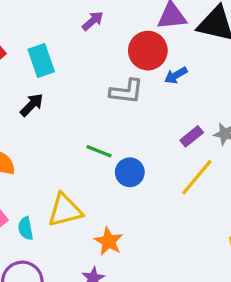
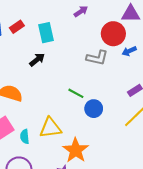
orange star: (109, 241) -> (76, 150), size x1.4

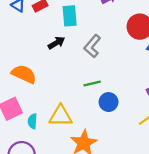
gray L-shape: (97, 58) -> (92, 46), moved, turned 110
green line: (76, 93) -> (92, 83), turned -49

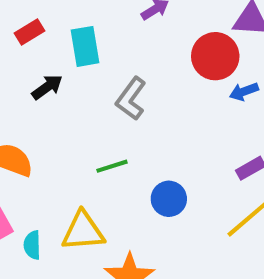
black arrow: (56, 43) -> (47, 87), moved
green line: (92, 83) -> (112, 166), moved

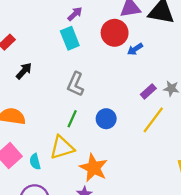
cyan rectangle: (85, 46) -> (70, 38), moved
gray L-shape: (131, 99) -> (75, 84), moved
green line: (112, 166) -> (72, 119), moved, turned -36

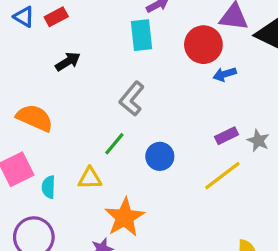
yellow triangle: (62, 148) -> (90, 178), size x0.7

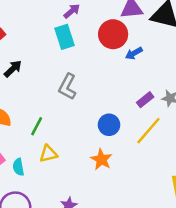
green line: (114, 144) -> (37, 126), moved
blue circle: (160, 156) -> (109, 125), moved
orange star: (125, 217) -> (101, 159), moved, size x0.7

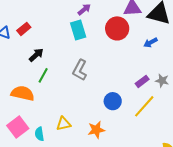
blue arrow: (134, 53) -> (151, 43), moved
green line: (37, 126) -> (43, 75), moved
orange star: (101, 159) -> (96, 130), moved, turned 30

